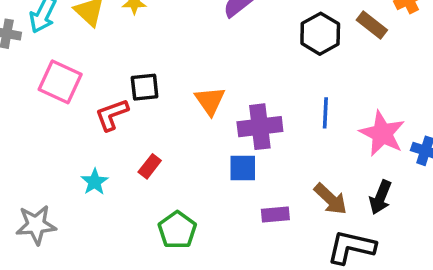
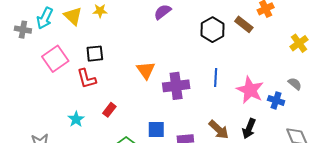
pink square: (60, 82) -> (55, 59), turned 30
black square: (145, 87) -> (95, 54), moved
red L-shape: (112, 115) -> (86, 79), turned -85
blue square: (243, 168) -> (156, 130), moved

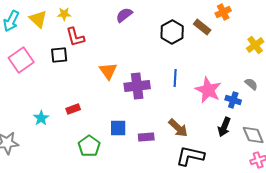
red L-shape: (86, 79) -> (75, 37), moved
red rectangle: (109, 110) -> (73, 109), turned 32
black arrow: (249, 129) -> (224, 127), moved

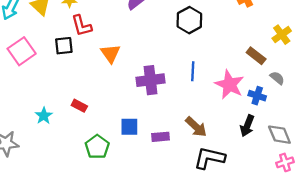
brown rectangle: (202, 27) -> (256, 56), moved
orange triangle: (108, 71) -> (110, 53), moved
red rectangle: (73, 109) -> (79, 106), turned 48

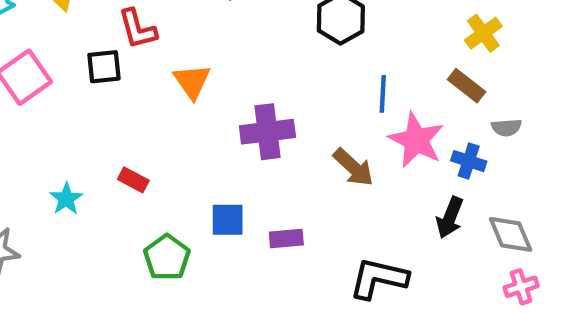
yellow cross: (282, 35) -> (483, 33), moved
blue line: (193, 71) -> (383, 94), moved
gray semicircle: (277, 78) -> (506, 127), turned 136
brown arrow: (196, 127) -> (353, 167), moved

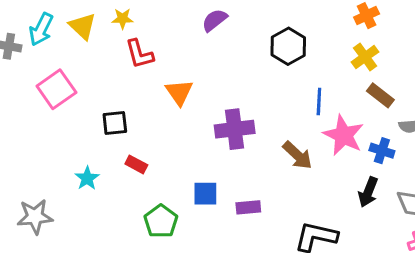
yellow cross: (483, 33) -> (365, 57), moved
black square: (104, 67) -> (115, 123), moved

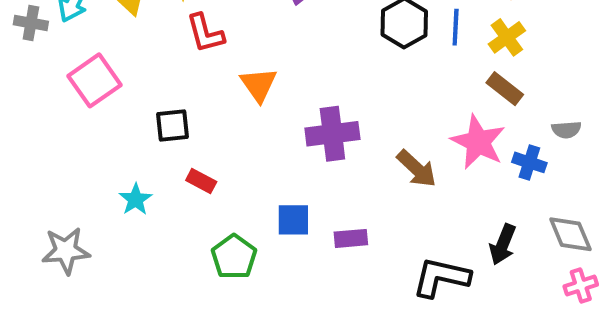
brown rectangle: (380, 95) -> (505, 89), moved
blue line: (319, 102) -> (456, 27), moved
black arrow: (368, 192) -> (503, 245), moved

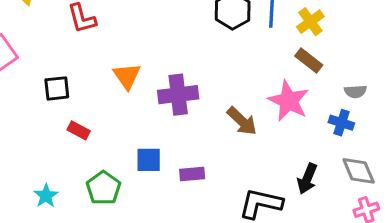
orange triangle: (259, 85) -> (127, 76), moved
blue cross: (529, 162) -> (341, 123), moved
cyan star: (136, 199) -> (46, 196), moved

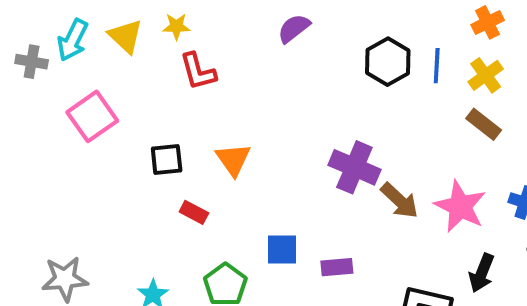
orange triangle: (127, 76) -> (233, 159), moved
purple cross: (178, 95) -> (354, 167), moved, turned 30
pink star: (289, 101) -> (460, 206), moved

